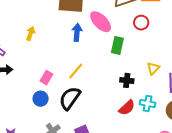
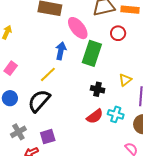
blue arrow: (77, 32) -> (61, 51), moved
green rectangle: (117, 45) -> (92, 53), size x1.4
pink rectangle: (46, 78) -> (11, 68), moved

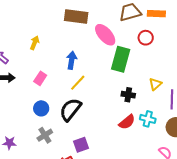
blue arrow: (61, 51) -> (72, 60), moved
gray cross: (18, 132) -> (45, 135), moved

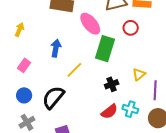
yellow line: (78, 83) -> (74, 70), moved
black cross: (128, 95) -> (112, 84), turned -32

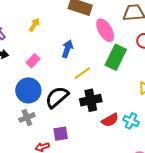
black cross: (112, 84) -> (91, 100), moved, size x1.5
blue circle: (24, 95) -> (28, 90), size x1.6

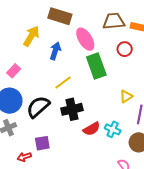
yellow arrow: (34, 25) -> (31, 36), moved, size x1.5
blue arrow: (67, 49) -> (55, 51), moved
green rectangle: (116, 57) -> (96, 66), turned -45

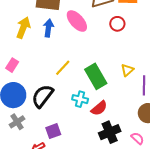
blue arrow: (55, 51) -> (48, 28), moved
green rectangle: (96, 66) -> (96, 76), moved
black cross: (72, 109) -> (110, 132), moved
cyan cross: (113, 129) -> (80, 99), moved

